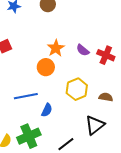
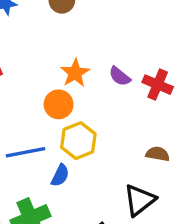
yellow hexagon: (77, 89) -> (78, 141), moved

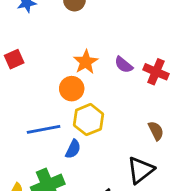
brown semicircle: (158, 154) -> (156, 131), turned 54

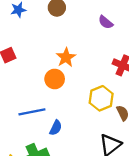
purple semicircle: (124, 65) -> (106, 22), moved
yellow hexagon: (89, 120) -> (101, 98), moved

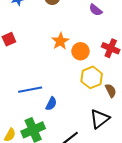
orange circle: (55, 79) -> (80, 51), moved

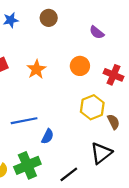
orange star: (60, 41) -> (36, 69), moved
orange circle: (80, 51) -> (80, 66), moved

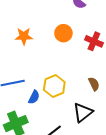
orange star: (36, 69) -> (24, 36), turned 30
yellow hexagon: (92, 107) -> (54, 86), moved

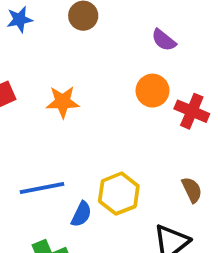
orange circle: (63, 33) -> (152, 91), moved

